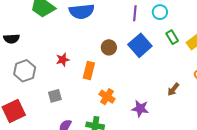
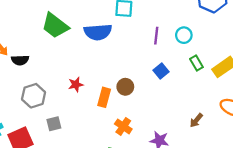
blue square: (140, 45) -> (161, 71), size x0.6
brown circle: (109, 47) -> (125, 87), moved
gray square: (55, 96) -> (54, 124), moved

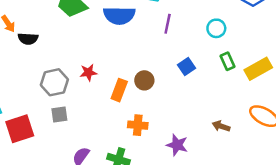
purple line: (156, 36) -> (168, 24), moved
gray hexagon: (34, 96) -> (54, 82), moved
brown arrow: (196, 120) -> (221, 126), turned 64
orange cross: (123, 126) -> (138, 125), turned -35

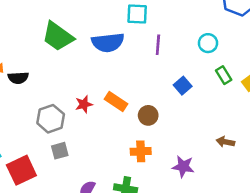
brown circle: (144, 80) -> (148, 115), moved
orange rectangle: (119, 90) -> (116, 101), moved, turned -70

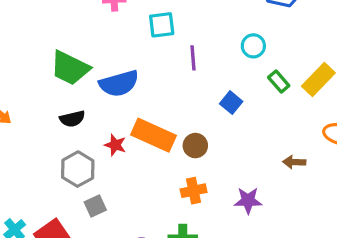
blue semicircle: (108, 42) -> (119, 83), moved
black semicircle: (18, 78) -> (72, 119), moved
orange rectangle: (116, 101) -> (154, 135), size x1.5
red star: (84, 104) -> (115, 145), turned -30

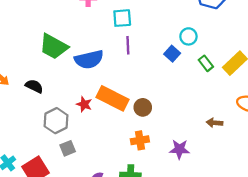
purple line: (193, 58) -> (128, 45), moved
blue square: (231, 103) -> (172, 54), moved
black semicircle: (72, 119) -> (34, 86), moved, turned -144

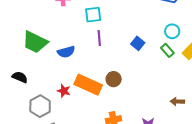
cyan circle: (188, 36) -> (172, 31), moved
blue semicircle: (89, 59) -> (66, 52), size x0.7
brown circle: (143, 107) -> (114, 79), moved

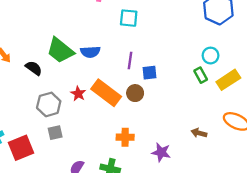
purple line: (99, 38) -> (130, 60), moved
green trapezoid: (35, 42) -> (60, 50), moved
blue square: (138, 43) -> (149, 73), moved, turned 32

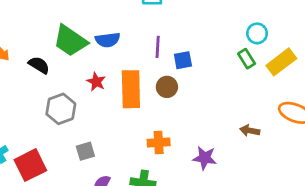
orange rectangle: (106, 93) -> (131, 89), turned 56
red star: (78, 94) -> (96, 82), moved
gray square: (55, 133) -> (85, 151), moved

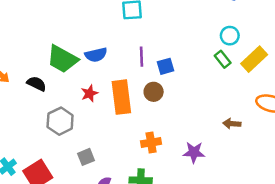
red star: (96, 82) -> (89, 93), turned 30

